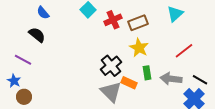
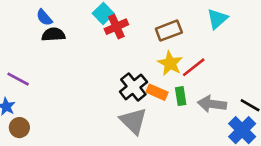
red cross: (113, 20) -> (116, 27), moved
black semicircle: (37, 35) -> (53, 35), moved, turned -42
red line: (184, 51) -> (194, 67), moved
orange rectangle: (129, 83) -> (157, 92), moved

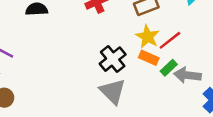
orange rectangle: (157, 92) -> (149, 58), moved
green rectangle: (181, 96) -> (169, 68), moved, turned 56

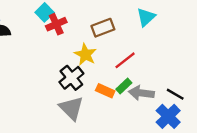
yellow star: (148, 37) -> (85, 54), moved
orange rectangle: (149, 58) -> (105, 91), moved

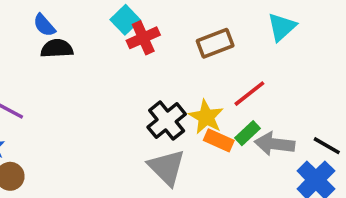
yellow star: (85, 54) -> (206, 117), moved

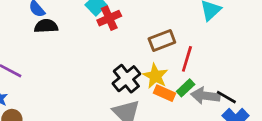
brown rectangle: (215, 43) -> (162, 41), moved
red line: (249, 94) -> (187, 59), turned -35
black line: (327, 146) -> (226, 97), moved

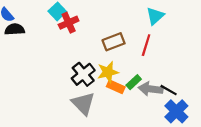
red line: (187, 59) -> (146, 45), moved
yellow star: (155, 76) -> (108, 72), turned 30

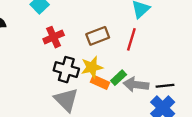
red cross: (69, 23) -> (54, 37), moved
black cross: (83, 74) -> (66, 70), turned -35
black line: (169, 90) -> (165, 86), moved, turned -36

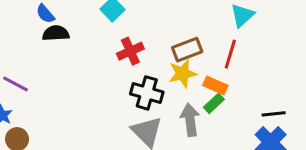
yellow star: (92, 67) -> (183, 74), moved
orange rectangle: (100, 82) -> (215, 85), moved
gray arrow: (136, 85) -> (190, 120), moved, turned 75

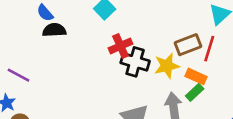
brown rectangle: (187, 50) -> (188, 45), moved
black cross: (147, 93) -> (135, 62), moved

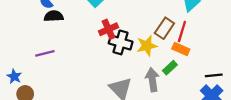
brown rectangle: (188, 45) -> (164, 28), turned -35
purple line: (19, 75) -> (45, 53), moved, turned -42
orange rectangle: (196, 76) -> (181, 49), moved

